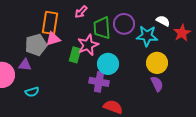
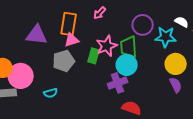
green trapezoid: (102, 28) -> (129, 47), moved
gray pentagon: (36, 45) -> (64, 61), moved
purple triangle: (25, 65) -> (37, 35), moved, size x1.6
purple cross: (99, 82) -> (118, 83), turned -30

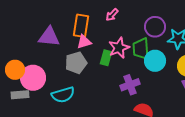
cyan circle: (127, 65) -> (155, 61), moved
cyan semicircle: (51, 93) -> (63, 95), size x1.6

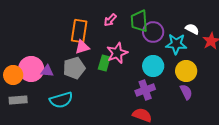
purple triangle: (49, 37) -> (47, 71), moved, size x0.6
green trapezoid: (141, 49) -> (139, 21), moved
pink circle: (33, 78) -> (31, 69), moved
purple cross: (130, 85) -> (145, 90), moved

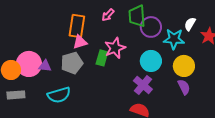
white semicircle: (192, 29) -> (190, 24), turned -88
purple cross: (145, 90) -> (143, 85), turned -30

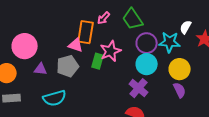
green trapezoid: (137, 16) -> (133, 19), turned -30
orange rectangle: (77, 26) -> (86, 32), moved
purple circle: (151, 27) -> (147, 43), moved
pink triangle: (80, 42) -> (76, 45), turned 35
pink circle: (29, 64) -> (25, 46), moved

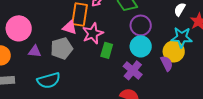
cyan star: (170, 42) -> (182, 37), moved
pink star: (111, 51) -> (93, 33), moved
green rectangle: (98, 61) -> (107, 50), moved
purple semicircle: (180, 90) -> (167, 63), moved

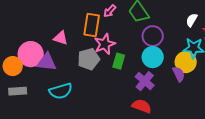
pink triangle: (70, 27) -> (61, 38), moved
pink circle: (19, 28) -> (31, 54), moved
gray pentagon: (62, 48) -> (89, 59), moved
purple triangle: (35, 51) -> (47, 62), size x1.5

